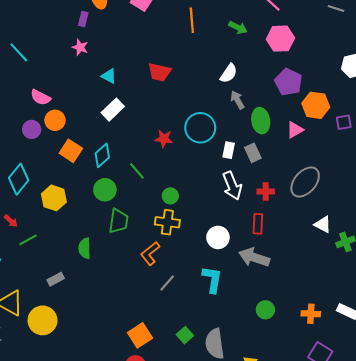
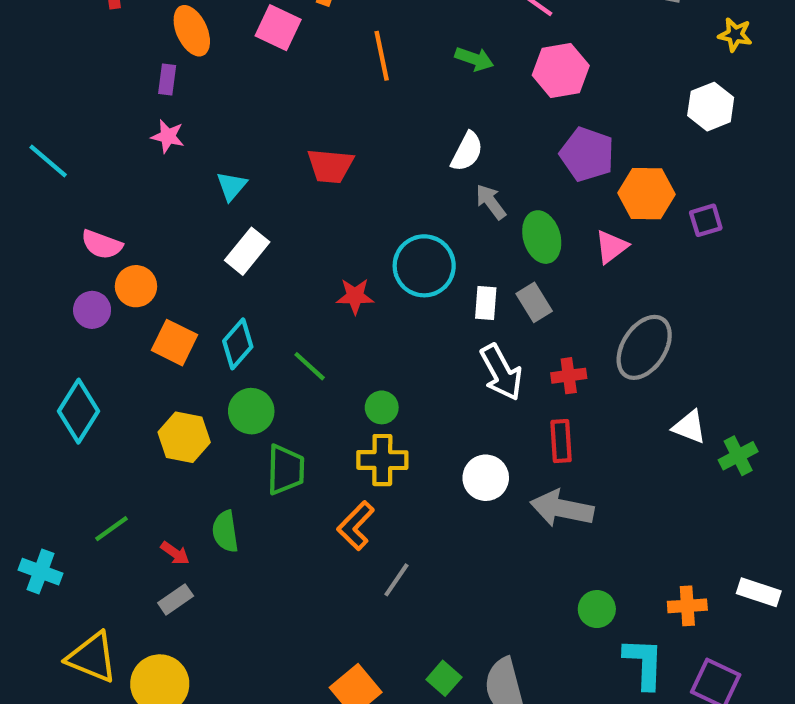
cyan triangle: (109, 76) -> (232, 186), turned 49
yellow hexagon: (54, 198) -> (184, 437), moved
red arrow: (11, 221) -> (175, 553), moved
cyan L-shape: (212, 279) -> (644, 663), moved

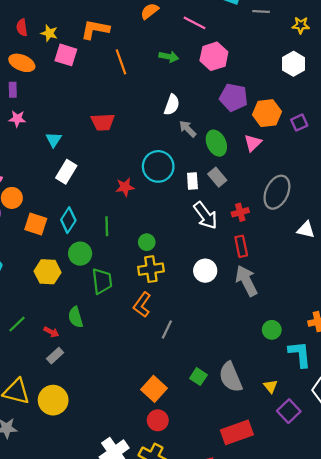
orange ellipse: (192, 31) -> (22, 63), turned -35
green line: (310, 366) -> (107, 226), turned 54
gray arrow: (562, 508) -> (247, 281), turned 60

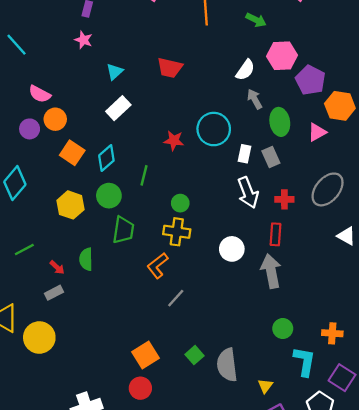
pink hexagon: (214, 56) -> (282, 56), moved

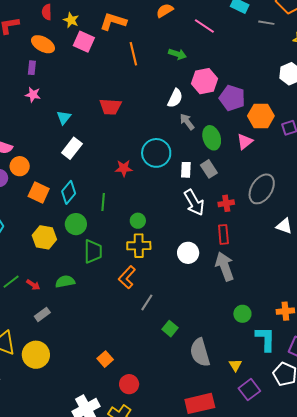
green semicircle: (86, 259) -> (65, 282), turned 90
red arrow: (57, 267) -> (33, 285), moved
orange square: (146, 355) -> (105, 359), moved, size x0.7
green square: (194, 355) -> (170, 329), moved

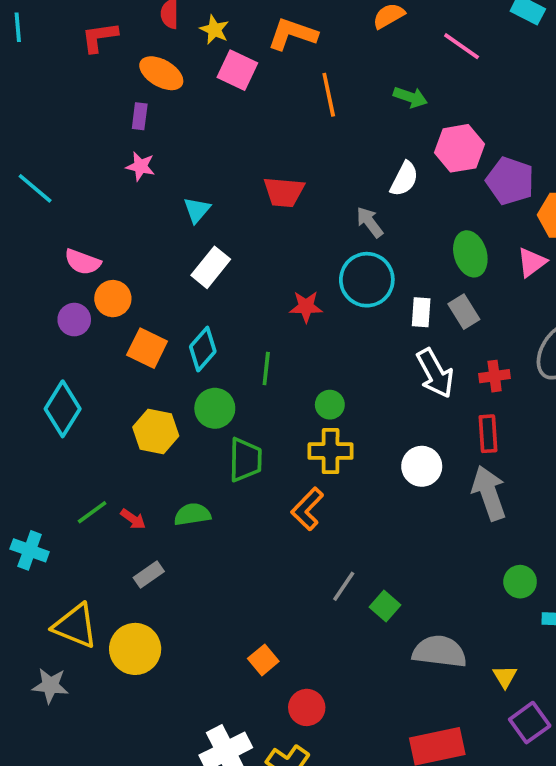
gray arrow: (187, 122) -> (370, 222), moved
gray line: (147, 302) -> (344, 586), moved
gray semicircle: (200, 352) -> (439, 652), turned 112

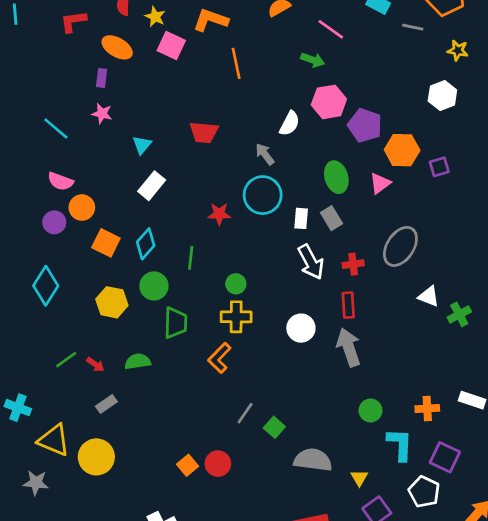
green arrow: (410, 97) -> (313, 60), moved
cyan line: (35, 188) -> (56, 129), moved
cyan cross: (30, 550) -> (18, 408), moved
red circle: (307, 707) -> (218, 464), moved

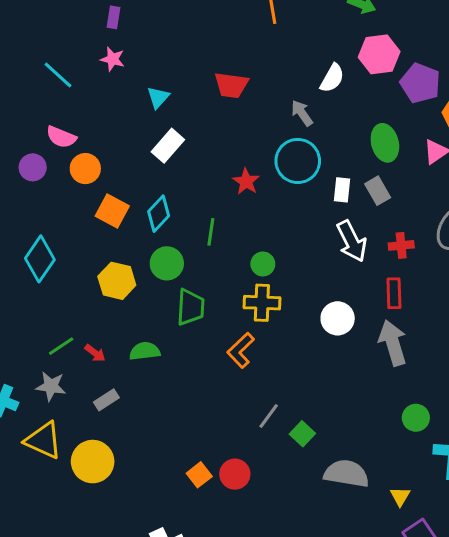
red star: (219, 214) -> (246, 181), turned 30
purple circle: (54, 222) -> (33, 167), moved
gray star: (36, 483) -> (51, 386), moved

